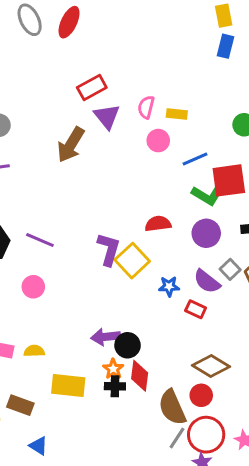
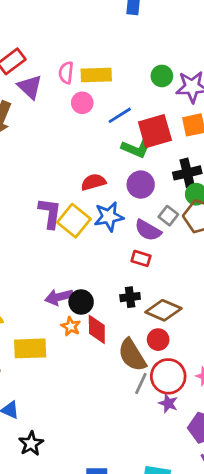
yellow rectangle: (177, 114) -> (96, 75), size x1.5
blue star: (169, 286) -> (109, 217), moved, size x1.5
black cross: (115, 386) -> (130, 297), moved

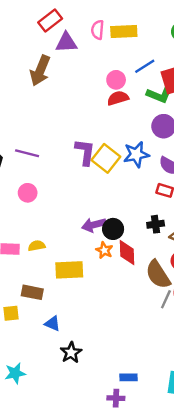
purple triangle: (30, 87) -> (66, 43), turned -45
pink circle: (82, 103) -> (116, 80), moved
red semicircle: (93, 182) -> (118, 98), moved

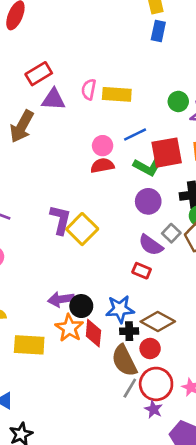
blue star: (136, 154) -> (120, 309), moved
black cross: (156, 224) -> (129, 331), moved
orange star: (104, 250) -> (69, 328), size x1.5

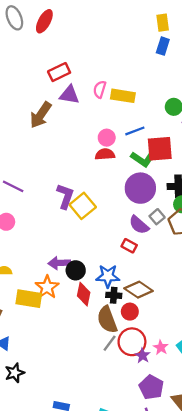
purple circle: (148, 201) -> (140, 188), size x1.4
orange star: (69, 328) -> (47, 287), moved
purple star: (154, 409) -> (143, 356), moved

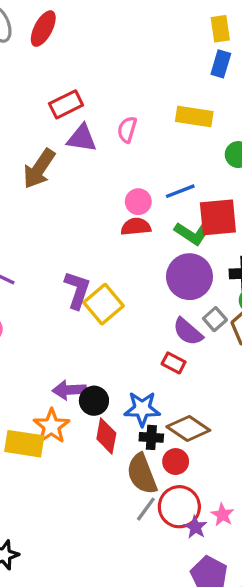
yellow rectangle: (123, 96) -> (194, 116), moved

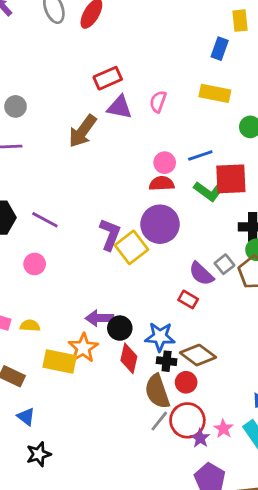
blue rectangle: (221, 64) -> (220, 49), moved
purple circle: (189, 277) -> (160, 224), moved

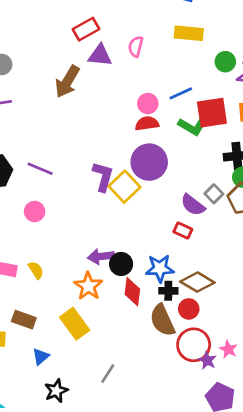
yellow semicircle: (30, 326) -> (36, 270), turned 60
yellow rectangle: (60, 362) -> (75, 324), moved, turned 48
blue triangle: (26, 417) -> (41, 357), turned 48
gray line: (159, 421) -> (108, 374), moved

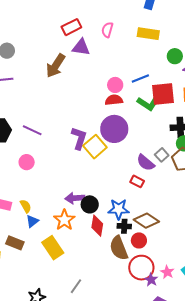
pink semicircle: (136, 47) -> (107, 30), moved
blue triangle: (41, 357) -> (32, 221), moved

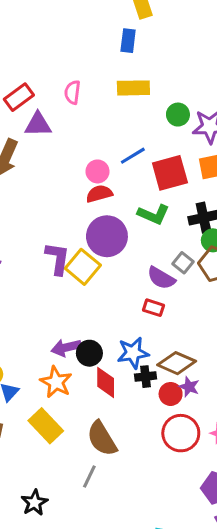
green L-shape: (148, 104) -> (153, 214), moved
brown semicircle: (119, 248) -> (102, 439), moved
purple star: (151, 280) -> (189, 387), moved

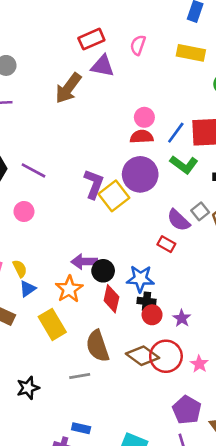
blue line: (133, 156) -> (176, 133), moved, turned -35
brown diamond: (177, 363) -> (142, 356), moved
red circle: (171, 394) -> (152, 315), moved
gray line: (89, 477) -> (80, 376), turned 42

